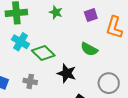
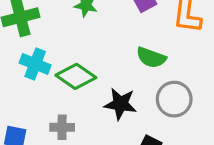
gray circle: (109, 83) -> (174, 99), moved

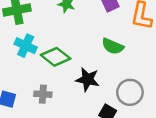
gray circle: (174, 99) -> (130, 92), moved

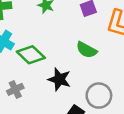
gray cross: (43, 94) -> (15, 89), turned -35

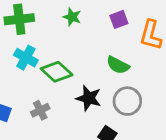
gray circle: (99, 96) -> (127, 101), moved

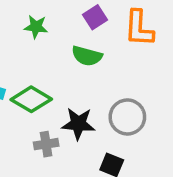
green semicircle: (118, 65) -> (87, 56), moved
gray cross: (40, 110) -> (46, 144), moved, turned 30

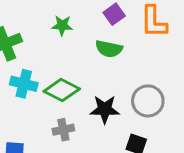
gray cross: (46, 144) -> (63, 130), moved

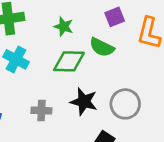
green star: (62, 25) -> (64, 27), moved
green diamond: (62, 90) -> (69, 61), moved, turned -40

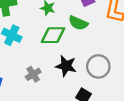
gray cross: (41, 111) -> (33, 74), turned -32

